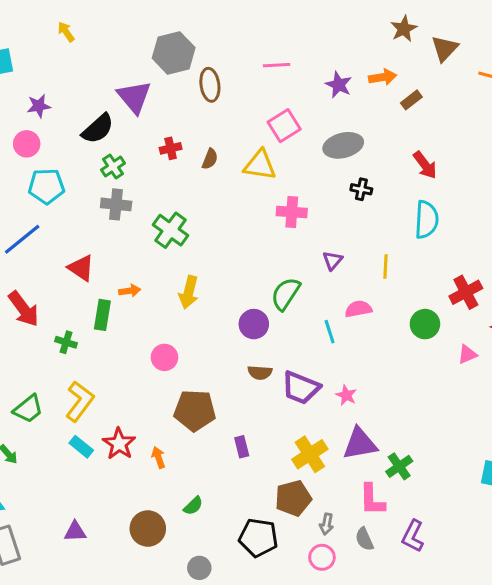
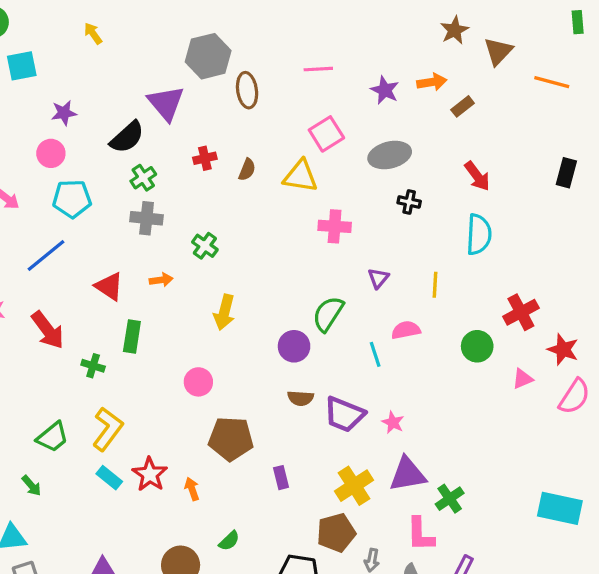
green cross: (171, 230) -> (205, 246), size x0.7
orange arrow: (130, 291) -> (161, 280), moved

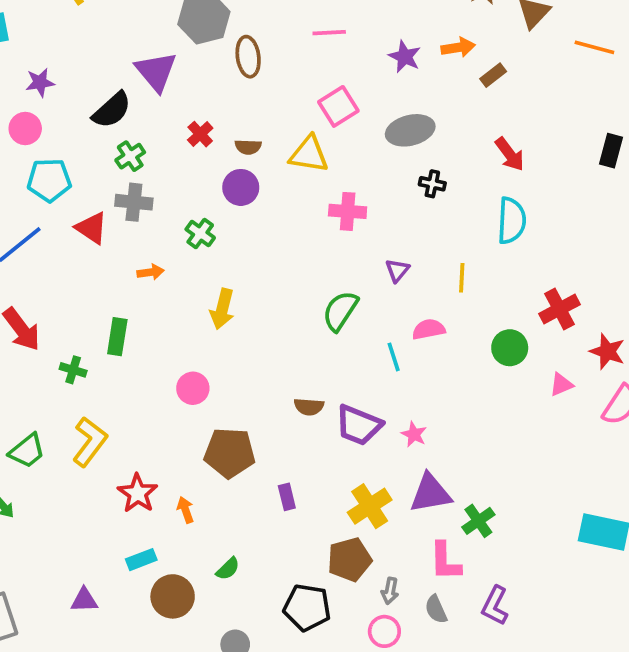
red cross: (205, 158) -> (200, 134), turned -30
brown semicircle: (247, 170) -> (248, 147), turned 70
red triangle: (109, 286) -> (92, 228), moved
purple circle: (294, 346) -> (241, 187), moved
cyan rectangle: (109, 478) -> (141, 560), moved, turned -60

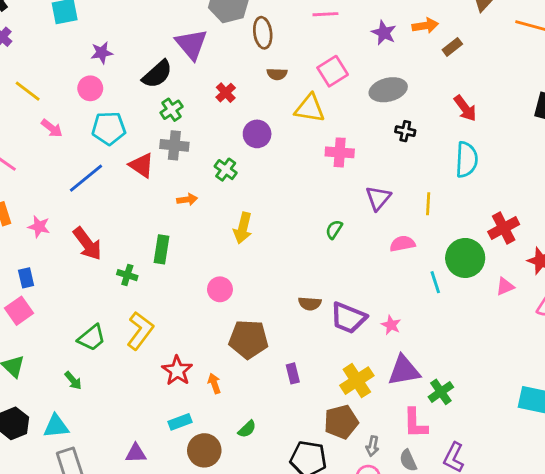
brown semicircle: (248, 147) -> (277, 74), moved
purple triangle: (397, 270) -> (378, 198), size x1.4
green semicircle: (340, 311) -> (334, 229), size x0.6
green circle: (510, 348) -> (465, 258), size x1.4
cyan line: (394, 357) -> (435, 282), moved

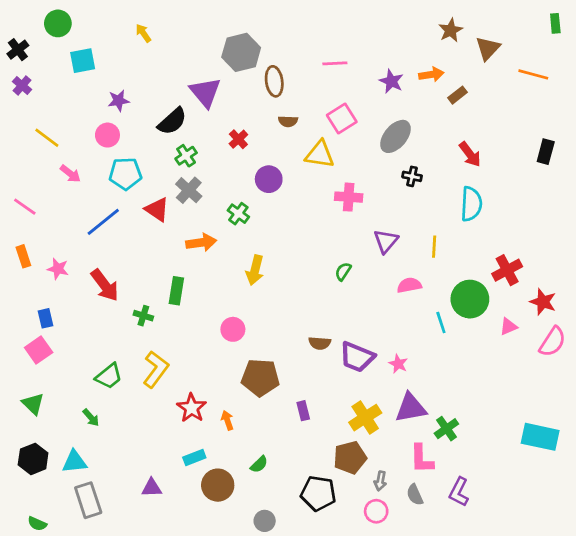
gray ellipse: (388, 90) -> (395, 136), turned -36
gray cross: (174, 145) -> (189, 190), turned 36
orange arrow: (187, 200) -> (201, 243), size x1.5

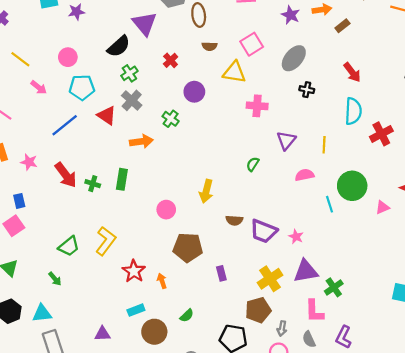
purple star: (119, 101) -> (76, 12), moved
yellow arrow: (255, 270) -> (206, 191), moved
red cross: (507, 270) -> (381, 134), moved
green cross: (143, 316) -> (93, 184), moved

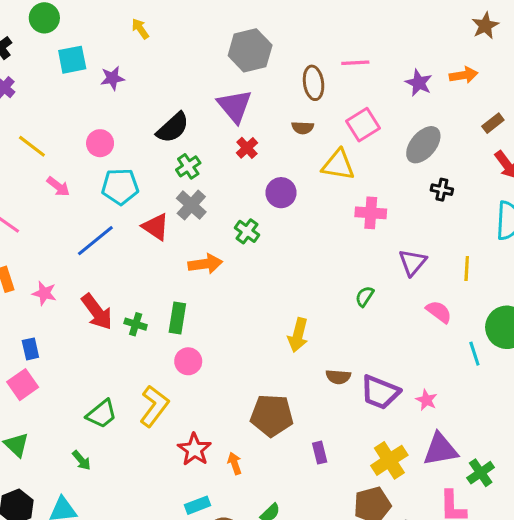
brown ellipse: (199, 15) -> (314, 83), moved
purple triangle: (145, 24) -> (235, 106), moved
brown rectangle: (342, 26) -> (493, 123), moved
pink semicircle: (305, 175) -> (439, 312), turned 48
pink circle: (166, 210) -> (188, 361), moved

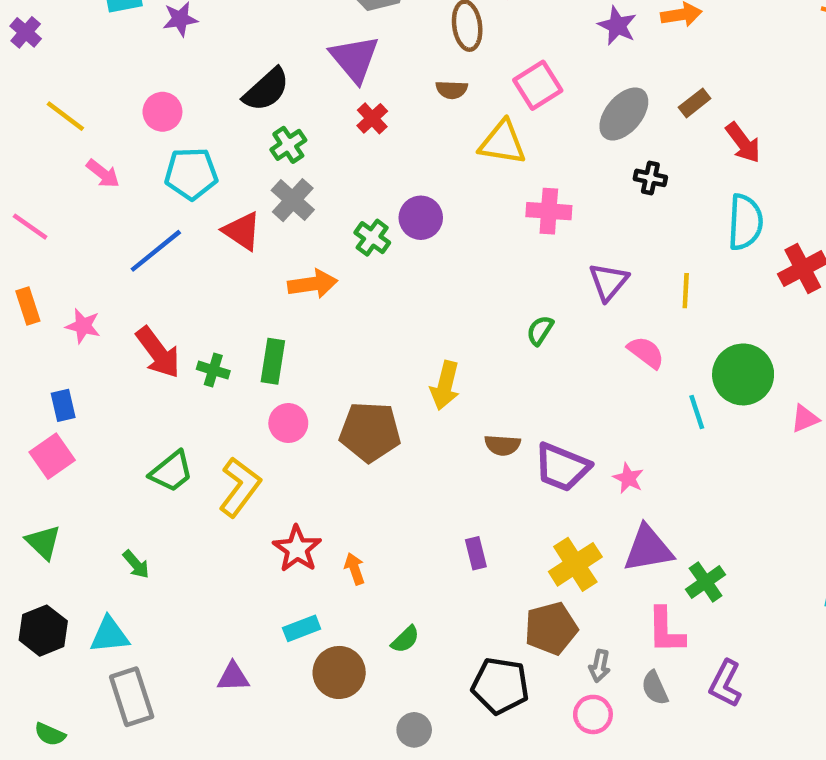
brown rectangle: (493, 123) -> (695, 103), moved
purple circle: (281, 193) -> (421, 218), moved
green trapezoid: (102, 414) -> (171, 472), moved
brown pentagon: (272, 415) -> (370, 432), moved

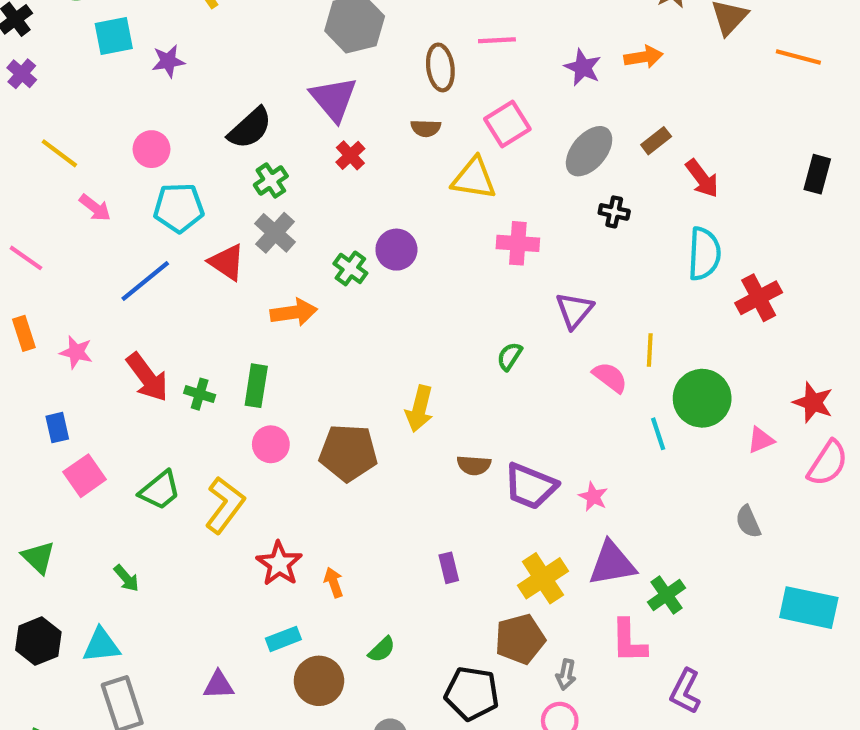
yellow line: (686, 291) -> (650, 350), moved
pink square: (52, 456) -> (85, 476), moved
gray semicircle: (655, 688) -> (748, 522), moved

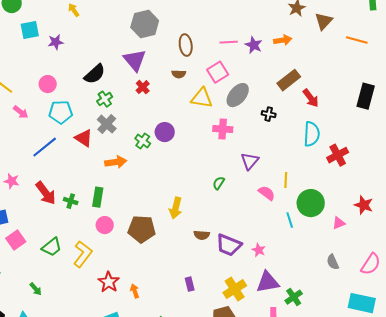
pink line: (497, 40) -> (229, 42), moved
brown rectangle: (656, 141) -> (289, 80), size x1.6
gray ellipse: (589, 151) -> (238, 95), moved
black rectangle: (817, 174) -> (366, 96), size x1.4
pink semicircle: (828, 463) -> (371, 264), moved

